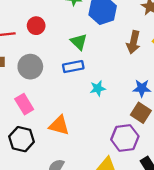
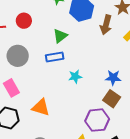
green triangle: (79, 42) -> (60, 36), turned 35
brown arrow: (133, 42) -> (106, 25), moved

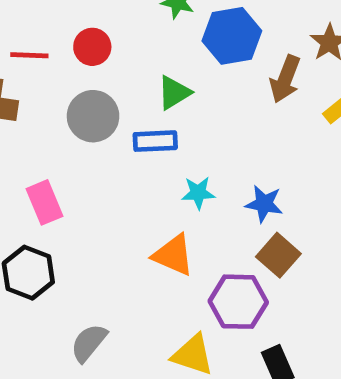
gray circle: (18, 56) -> (93, 116), moved
blue star: (113, 78) -> (264, 204), moved
orange triangle: (41, 107) -> (173, 255), moved

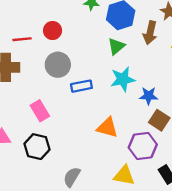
green triangle: (174, 93) -> (116, 46), moved
blue rectangle: (155, 141) -> (81, 86), moved
cyan star: (198, 193) -> (123, 79), moved, size x1.5

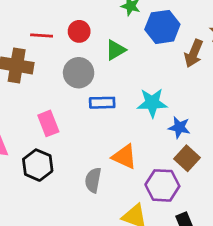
green triangle: (116, 46) -> (116, 50), moved
gray semicircle: (72, 177) -> (93, 180), moved, turned -30

